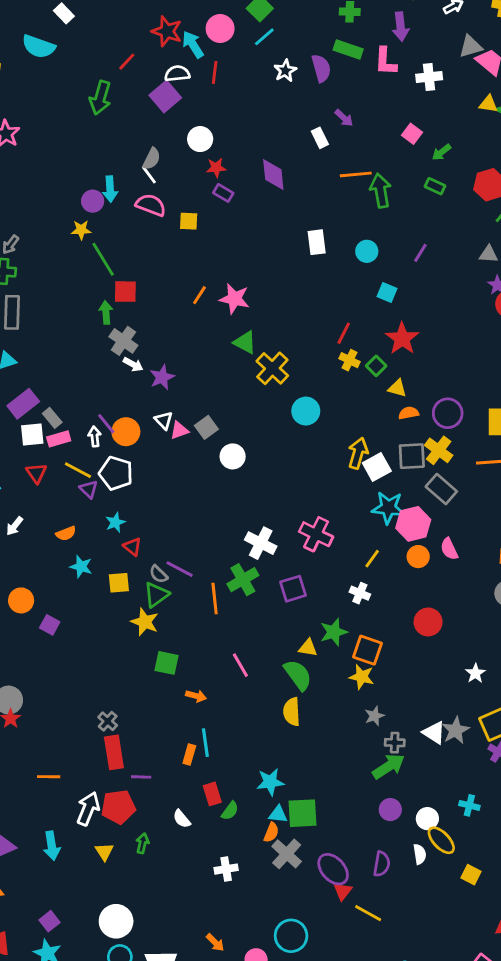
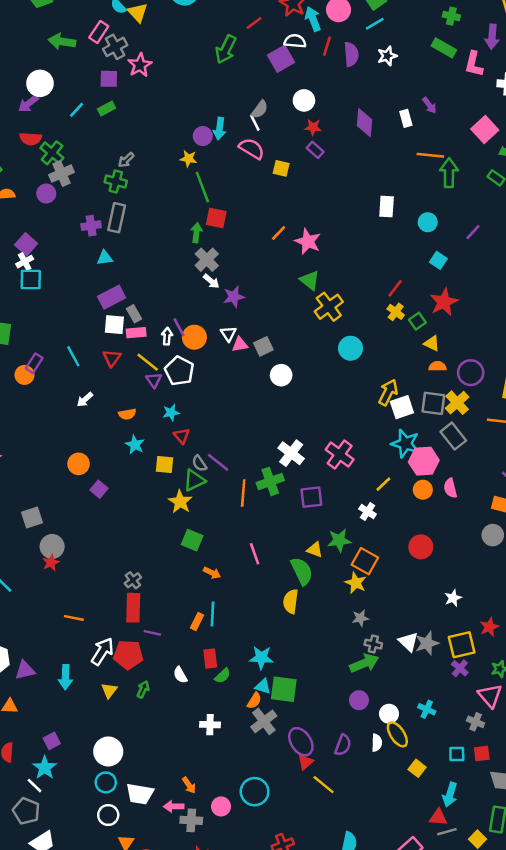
purple semicircle: (321, 68) -> (351, 54), moved
pink square: (412, 134) -> (485, 130), size x1.5
purple diamond: (273, 175) -> (365, 123), moved

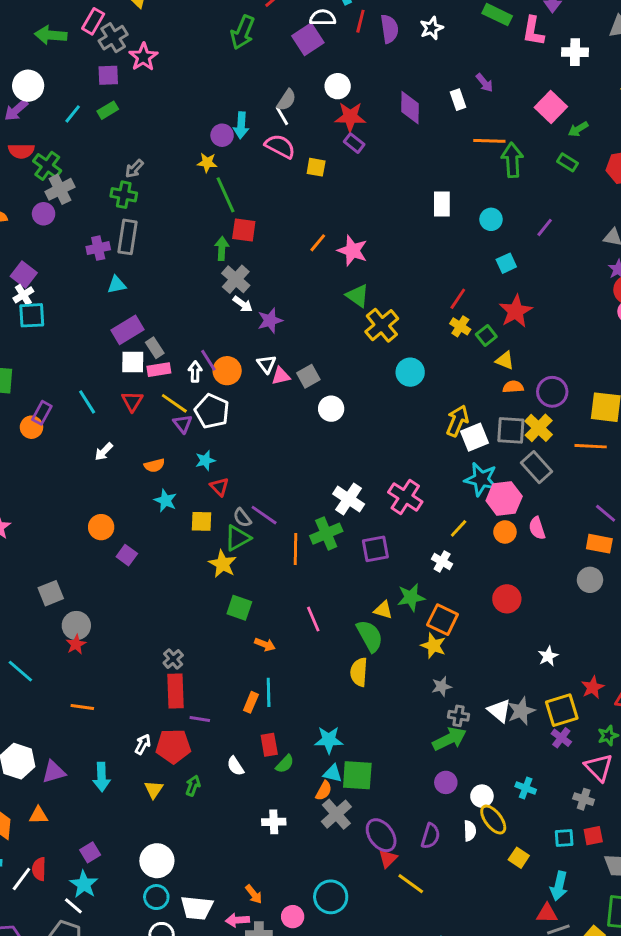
red star: (313, 127) -> (350, 117), size x1.5
cyan square: (438, 260) -> (506, 263), turned 35
orange line: (74, 618) -> (82, 707), moved
white arrow: (102, 651) -> (143, 744), size x0.6

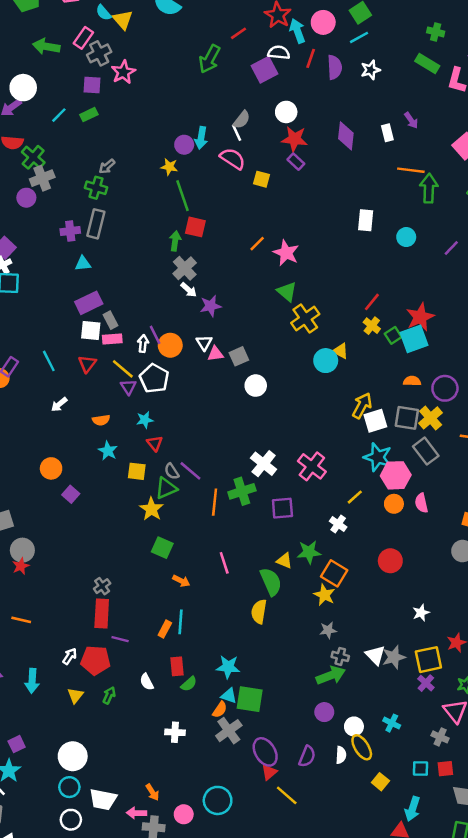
cyan square: (506, 263) -> (414, 339), moved, size x1.6
yellow triangle: (505, 361) -> (340, 351), moved

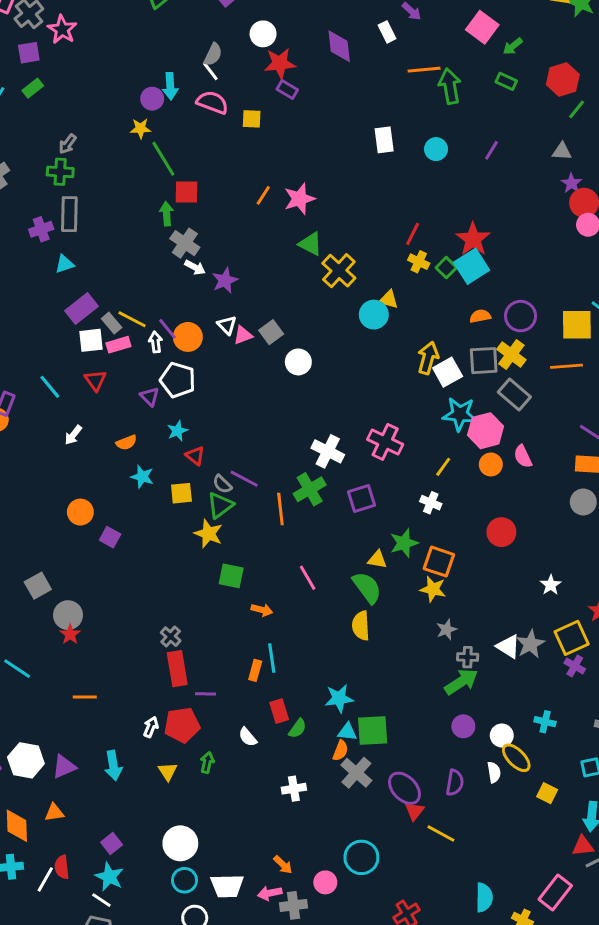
pink star: (286, 253) -> (299, 199), turned -30
yellow line: (123, 369) -> (132, 319), moved

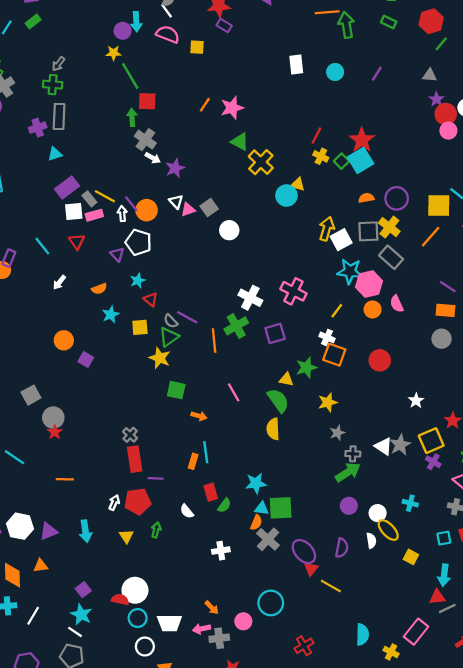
orange line: (567, 366) -> (431, 237), turned -45
cyan star: (142, 477) -> (111, 315), turned 30
orange square: (439, 562) -> (334, 355), moved
yellow star: (433, 589) -> (328, 402), turned -30
red semicircle: (62, 867) -> (120, 600), moved, turned 108

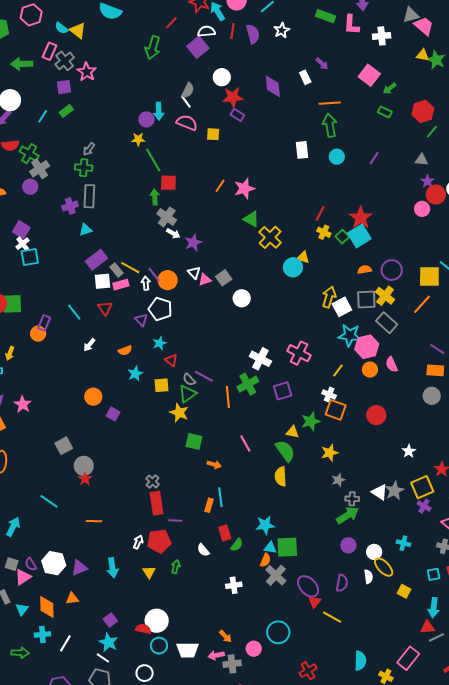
green arrow: (346, 25) -> (330, 125), moved
pink circle: (448, 131) -> (422, 209), moved
white circle: (145, 647) -> (145, 673), moved

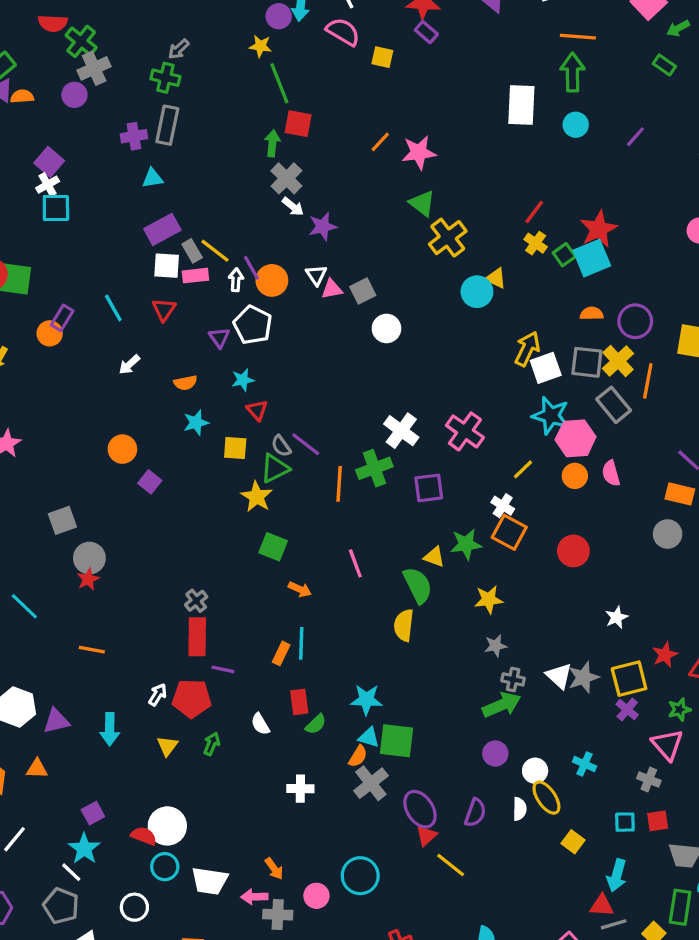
white rectangle: (302, 150) -> (521, 105), size x1.4
orange line: (422, 304) -> (648, 381), moved, turned -40

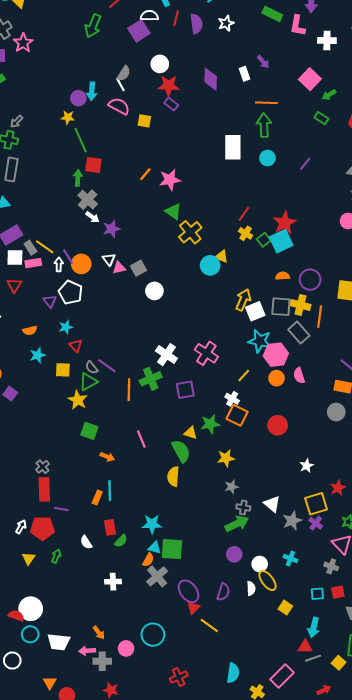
yellow cross: (618, 361) -> (300, 305), turned -30
gray star: (583, 677) -> (292, 521), moved

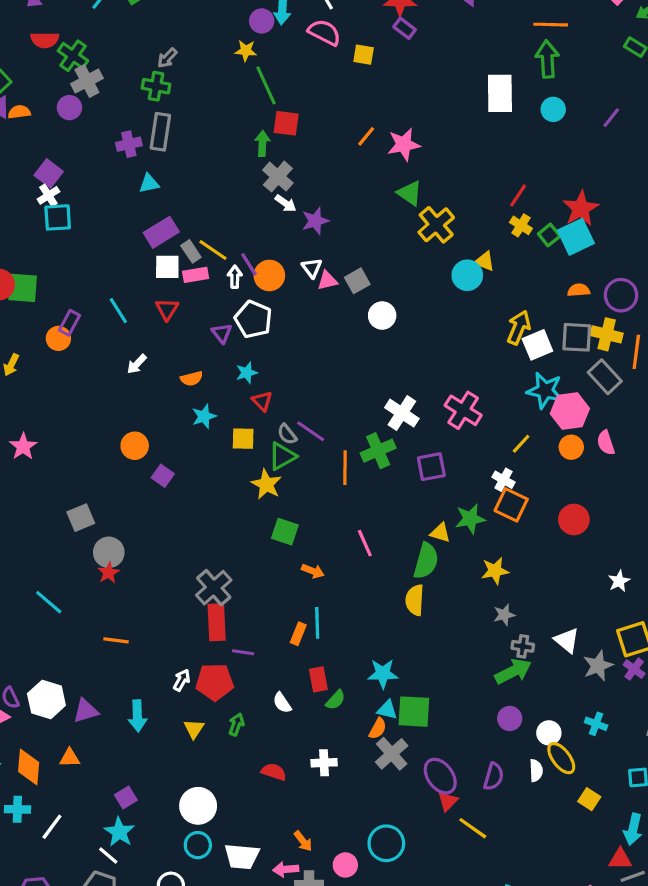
green semicircle: (181, 451) -> (426, 561), turned 45
gray cross: (43, 467) -> (214, 588), size x1.6
red semicircle: (16, 616) -> (274, 772), moved

